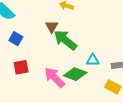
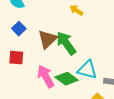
brown triangle: (52, 27) -> (47, 39), moved, size x1.5
cyan triangle: (93, 60) -> (87, 70), size x1.5

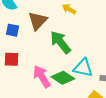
blue square: (19, 29) -> (13, 30), turned -32
brown triangle: (47, 39) -> (38, 21), moved

